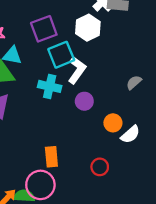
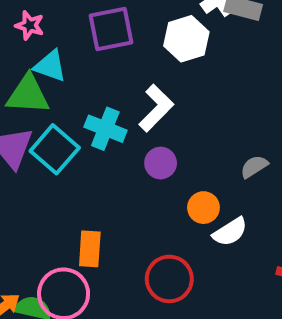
cyan square: (61, 55) -> (55, 149), moved, turned -36
gray semicircle: (134, 82) -> (254, 167), moved
red circle: (100, 167) -> (169, 279), size x1.5

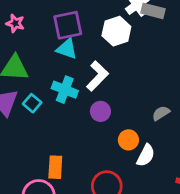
cyan triangle: (50, 66) -> (67, 49), moved
cyan square: (55, 149) -> (32, 103), size x0.6
white semicircle: (230, 232) -> (146, 155), turned -30

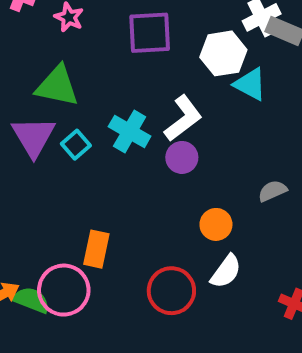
cyan triangle: (67, 49) -> (250, 84), moved
purple circle: (100, 111) -> (182, 157), moved
white semicircle: (146, 155) -> (226, 271), moved

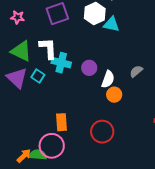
green triangle: (57, 86) -> (21, 51), turned 30
white L-shape: (183, 118) -> (48, 48), moved, turned -40
white semicircle: (226, 271) -> (108, 79), moved

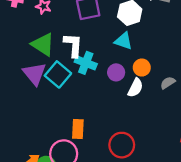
cyan triangle: (111, 24) -> (123, 41), moved
cyan square: (38, 76) -> (58, 74), size x1.6
orange circle: (114, 95) -> (142, 68), moved

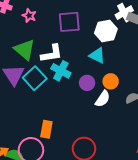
white L-shape: (73, 45) -> (52, 54), turned 70

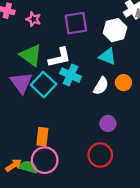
purple circle: (87, 83) -> (108, 123), moved
white semicircle: (103, 99) -> (101, 86), moved
orange rectangle: (46, 129) -> (42, 137), moved

